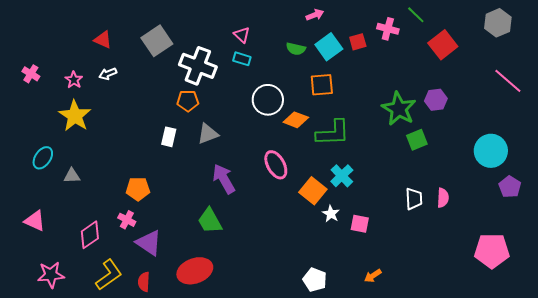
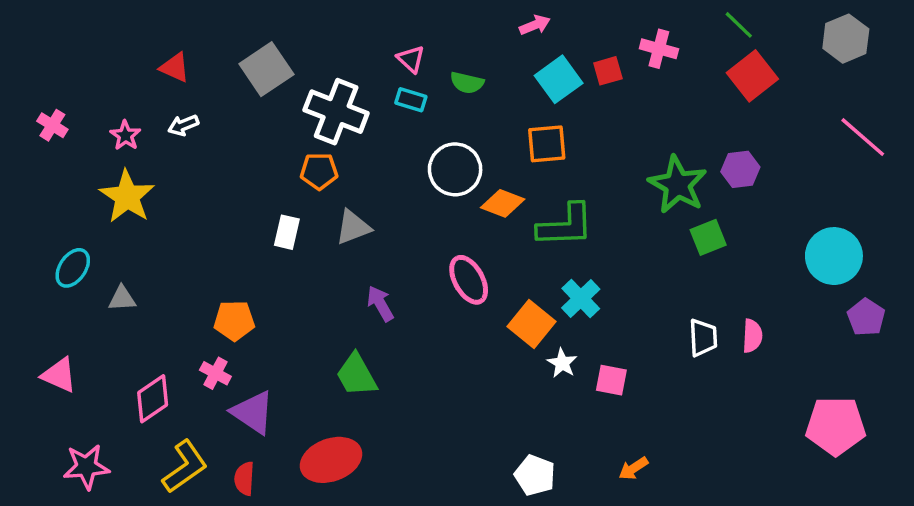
green line: (416, 15) -> (739, 25), moved
green semicircle: (296, 49) -> (467, 83), moved
purple arrow: (224, 179) -> (380, 304), size x0.7

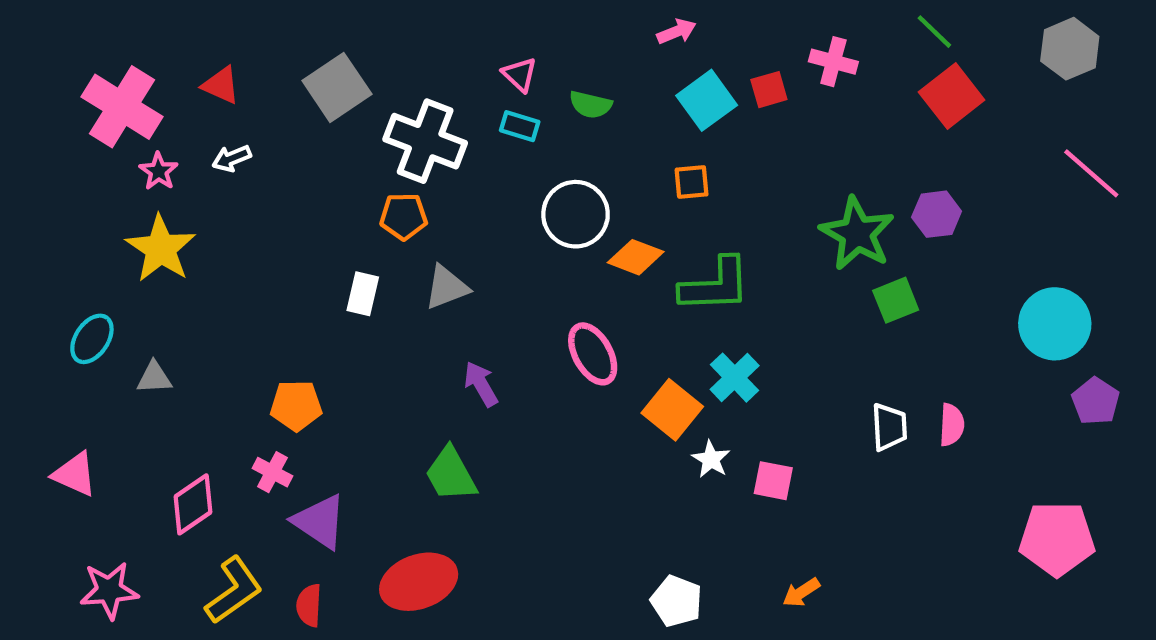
pink cross: (52, 125) -> (122, 107), moved, size x2.0
orange square: (547, 144) -> (692, 182), size x0.7

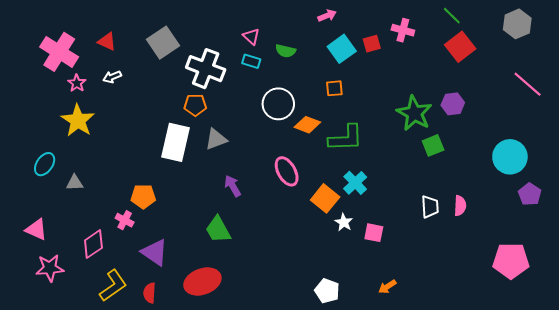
white rectangle: (363, 294) -> (175, 142), size x1.8
pink cross: (272, 472) -> (125, 220), moved
pink star: (109, 590) -> (50, 268), moved

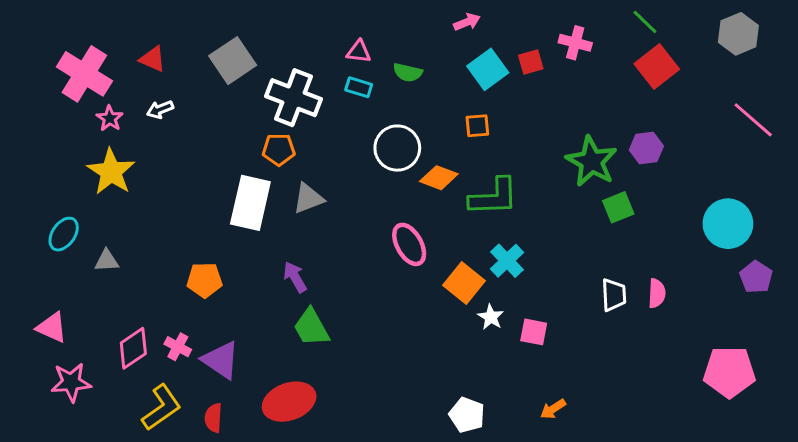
pink triangle: (251, 36) -> (359, 52), turned -36
purple arrow: (233, 186) -> (295, 277), moved
pink cross: (125, 220) -> (178, 347), moved

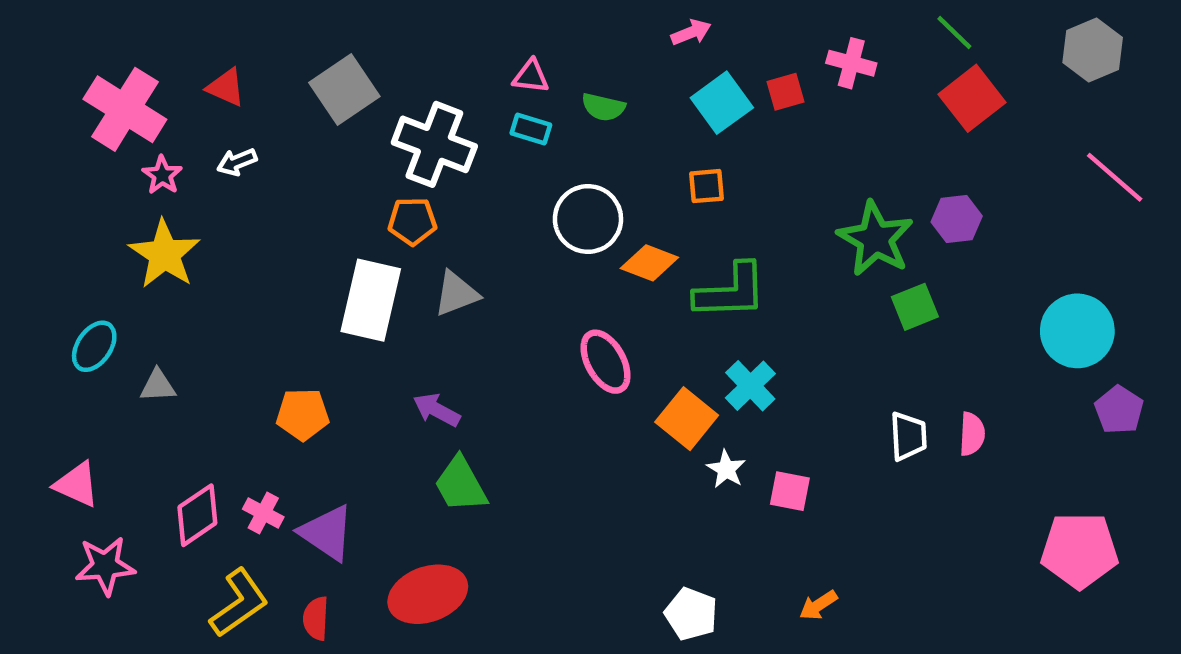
purple arrow: (295, 277) -> (437, 410), turned -32

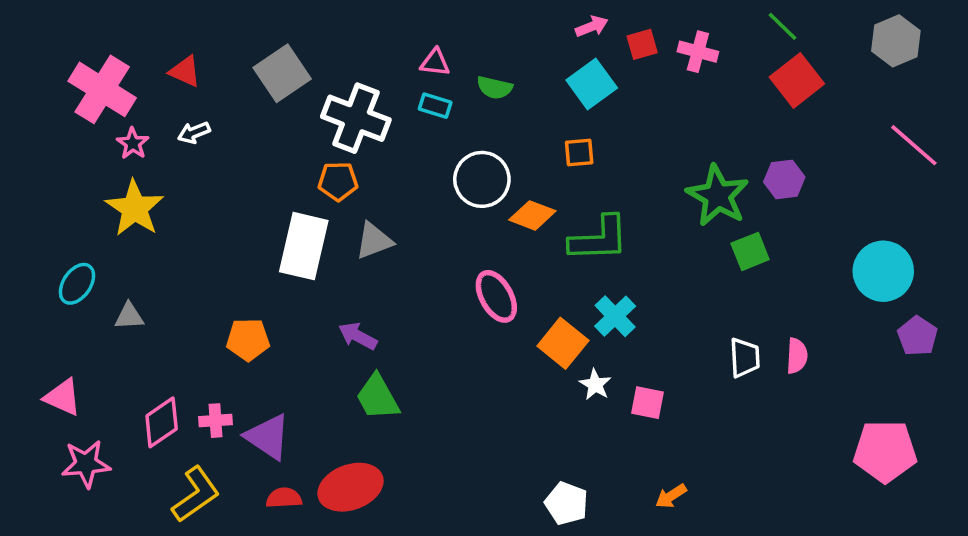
pink arrow: (691, 32) -> (592, 26), moved
red square: (785, 92) -> (642, 44), moved
pink cross: (263, 513) -> (216, 421), turned -32
red semicircle: (316, 618) -> (284, 498), moved, turned 84

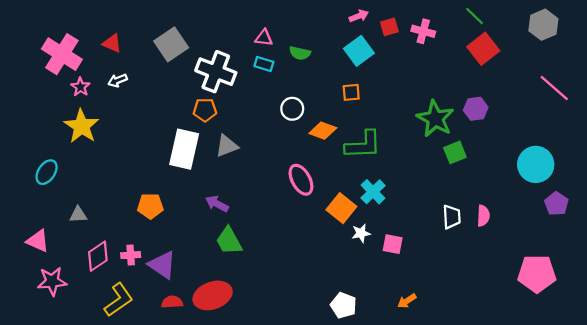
white circle: (482, 179) -> (292, 109), size x0.7
gray triangle: (129, 316) -> (78, 215), moved
white star: (595, 385) -> (361, 233), turned 30

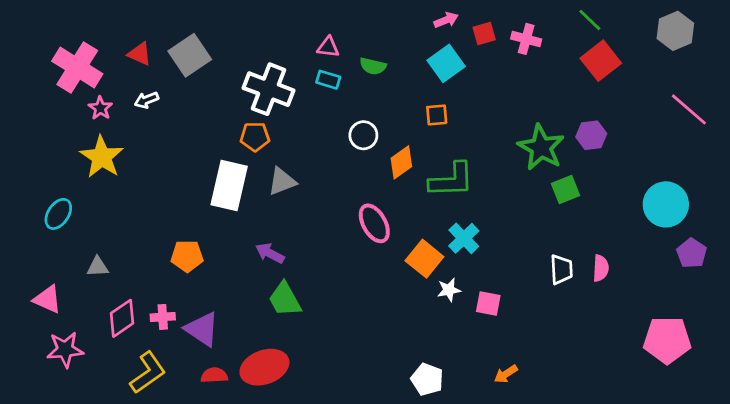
gray square: (171, 44) -> (190, 55), moved
orange diamond: (323, 131) -> (401, 162), turned -56

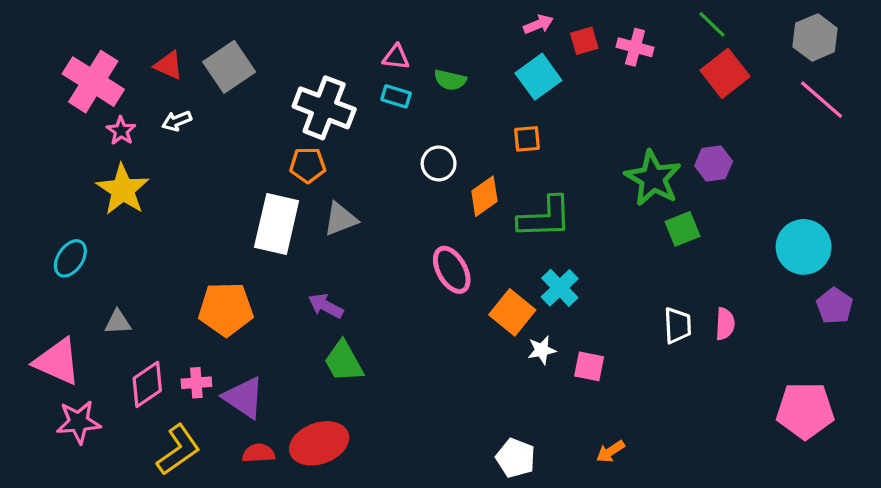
pink line: (689, 109) -> (822, 100), moved
orange pentagon: (187, 256) -> (226, 309), size x1.4
pink triangle: (47, 299) -> (57, 361), size x1.4

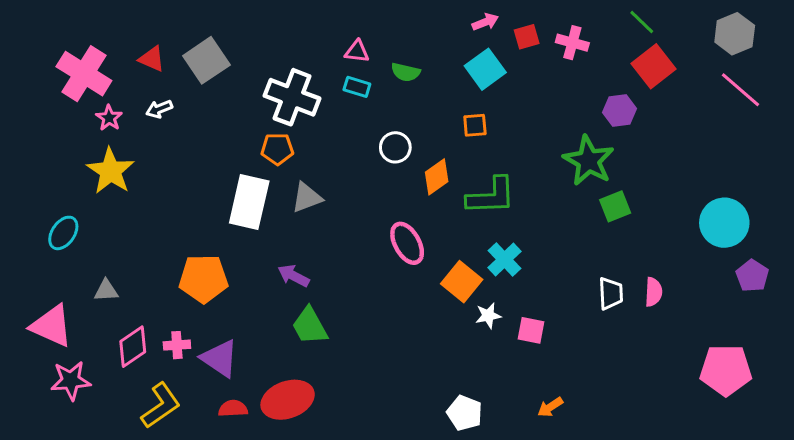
purple hexagon: (714, 163) -> (620, 110), moved

